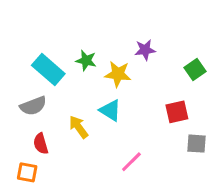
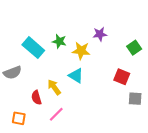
gray semicircle: (33, 106) -> (12, 73), moved
red square: (177, 112) -> (122, 77), turned 35
red semicircle: (41, 144) -> (36, 98), moved
pink line: (131, 162) -> (56, 114), moved

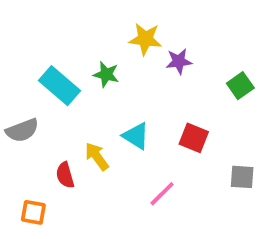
yellow star: (81, 51) -> (145, 39), moved
red square: (122, 77) -> (194, 138), moved
pink line: (56, 114) -> (162, 194), moved

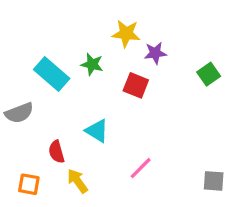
cyan triangle: (136, 136) -> (97, 131), moved
red square: (194, 138) -> (136, 85), moved
yellow arrow: (97, 156) -> (77, 181), moved
gray square: (242, 177) -> (214, 181), moved

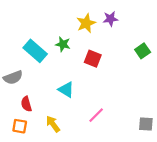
yellow star: (126, 34) -> (86, 23), turned -30
purple star: (155, 53) -> (110, 19), moved
red semicircle: (56, 152) -> (26, 104), moved

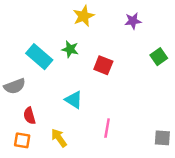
purple star: (110, 19) -> (133, 21), moved
yellow star: (86, 23) -> (84, 16), moved
pink line: (96, 115) -> (107, 128), turned -35

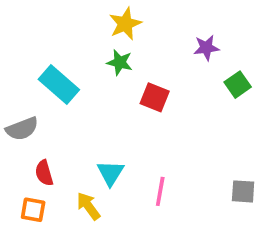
purple star: (133, 21) -> (206, 48), moved
green star: (70, 49) -> (120, 62), moved
cyan triangle: (74, 100) -> (110, 173), moved, turned 30
gray square: (162, 138) -> (243, 191), moved

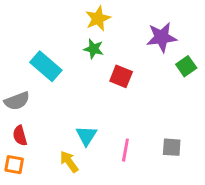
purple star: (206, 48) -> (162, 37), size x1.5
red semicircle: (44, 173) -> (20, 136), moved
gray square: (243, 191) -> (172, 147), moved
orange square: (33, 210) -> (14, 165), moved

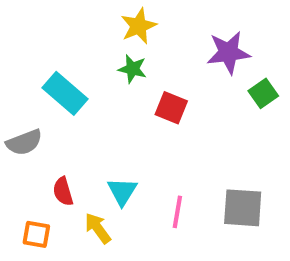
red semicircle: (20, 136) -> (63, 191), moved
gray square: (172, 147) -> (243, 208), size x1.5
orange square: (14, 165) -> (36, 234), moved

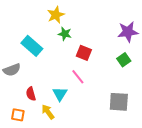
yellow star: (139, 26) -> (56, 15), moved
purple star: (228, 53) -> (128, 32), moved
green square: (263, 93) -> (124, 60), moved
pink line: (177, 212) -> (78, 77), moved, turned -49

